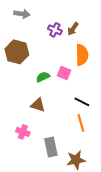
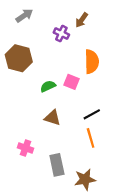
gray arrow: (22, 14) -> (24, 16), turned -42
brown arrow: (73, 29) -> (82, 20), moved
black line: (82, 102) -> (92, 114), turned -56
brown triangle: (38, 105) -> (52, 118), moved

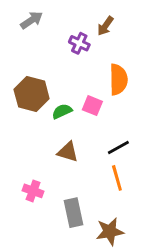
brown hexagon: (19, 58) -> (32, 94), moved

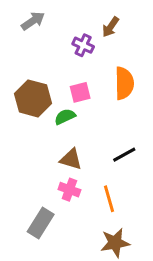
pink square: (92, 106) -> (80, 92), moved, turned -36
orange line: (117, 178) -> (109, 199), moved
pink cross: (33, 191) -> (69, 190), moved
gray rectangle: (74, 213) -> (41, 223), moved, turned 44

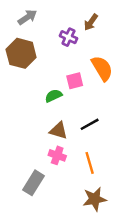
orange semicircle: (124, 83) -> (102, 68), turned -30
pink square: (80, 92) -> (75, 81), moved
brown hexagon: (33, 98) -> (21, 53), moved
black line: (124, 155) -> (90, 124), moved

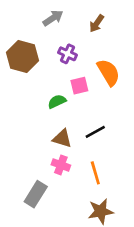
gray arrow: (27, 17) -> (53, 18), moved
purple cross: (68, 37) -> (67, 54), moved

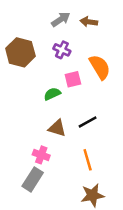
gray arrow: (53, 18) -> (61, 19), moved
brown arrow: (97, 23) -> (89, 22), turned 63
pink cross: (61, 165) -> (41, 155), moved

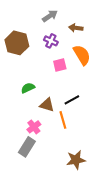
brown arrow: (89, 22) -> (76, 28), moved
green semicircle: (52, 94) -> (28, 88), moved
pink cross: (41, 155) -> (34, 127), turned 32
orange line: (88, 160) -> (63, 120), moved

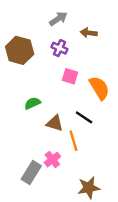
orange semicircle: (82, 55) -> (99, 88), moved
pink square: (60, 65) -> (70, 76), turned 32
black line: (72, 100) -> (84, 117), turned 63
pink cross: (34, 127) -> (52, 160), moved

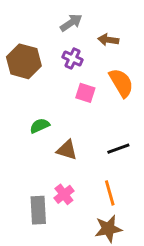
orange semicircle: (99, 88) -> (121, 83), moved
black line: (84, 117) -> (118, 149), moved, turned -54
orange line: (74, 141) -> (110, 193), moved
gray rectangle: (31, 172) -> (38, 210), turned -35

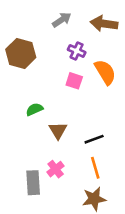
brown arrow: (108, 40) -> (104, 24), moved, size x1.5
purple cross: (73, 58) -> (77, 51), moved
black line: (118, 149) -> (94, 139), moved
brown triangle: (67, 150) -> (58, 130), turned 42

